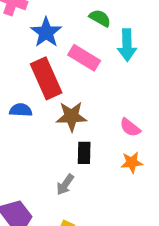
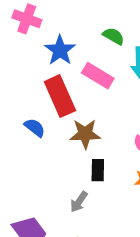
blue semicircle: (21, 110) -> (35, 128), turned 35

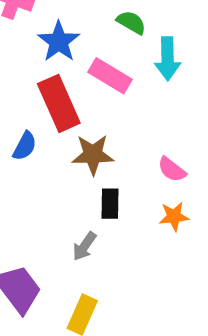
blue semicircle: (35, 128) -> (25, 146), turned 80

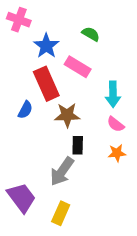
cyan arrow: (168, 59) -> (113, 94), moved
gray arrow: (84, 246) -> (62, 171), size x1.6

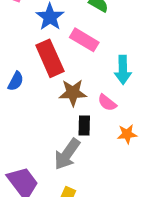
blue semicircle: (25, 110) -> (16, 81), moved
pink semicircle: (116, 124) -> (107, 103), moved

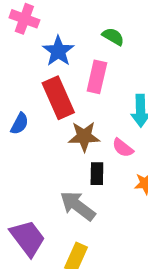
pink rectangle: (84, 40) -> (97, 77), turned 72
gray arrow: (67, 154) -> (78, 206), turned 92

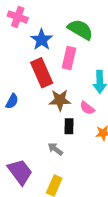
green semicircle: (113, 37) -> (80, 29), size x1.6
blue semicircle: (20, 124) -> (12, 101), moved
gray arrow: (78, 206) -> (55, 149), size x0.6

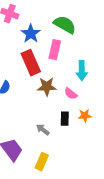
black rectangle: (69, 126) -> (65, 119), moved

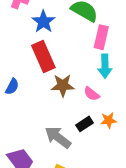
pink rectangle: (55, 50) -> (101, 37), moved
black rectangle: (65, 119) -> (84, 124), turned 56
gray arrow: (43, 130) -> (58, 137), size x1.6

